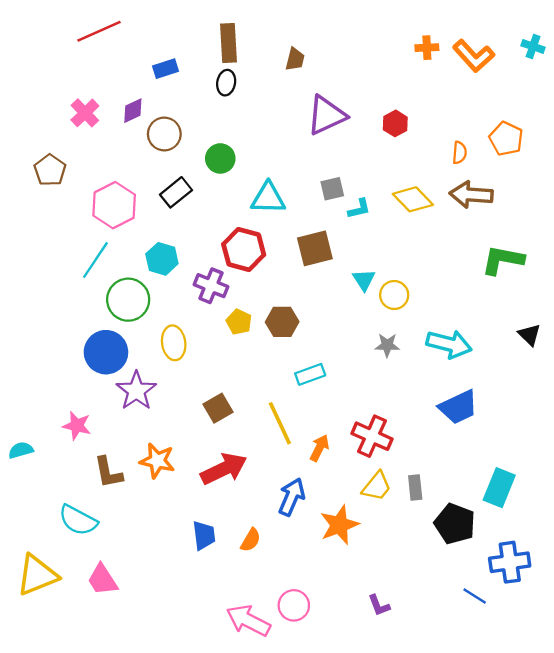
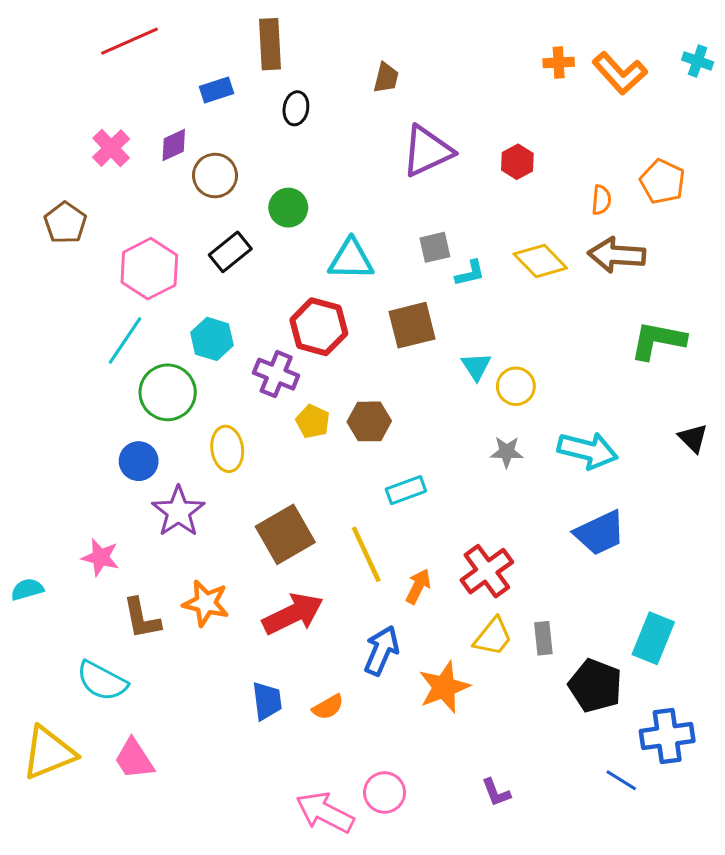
brown rectangle: (228, 43) -> (270, 44), moved
blue circle: (106, 352) -> (139, 461), size x0.7
brown square: (218, 408) -> (285, 534), size x1.5
red cross: (372, 436) -> (487, 571), turned 30
orange semicircle: (251, 540) -> (328, 707), turned 30

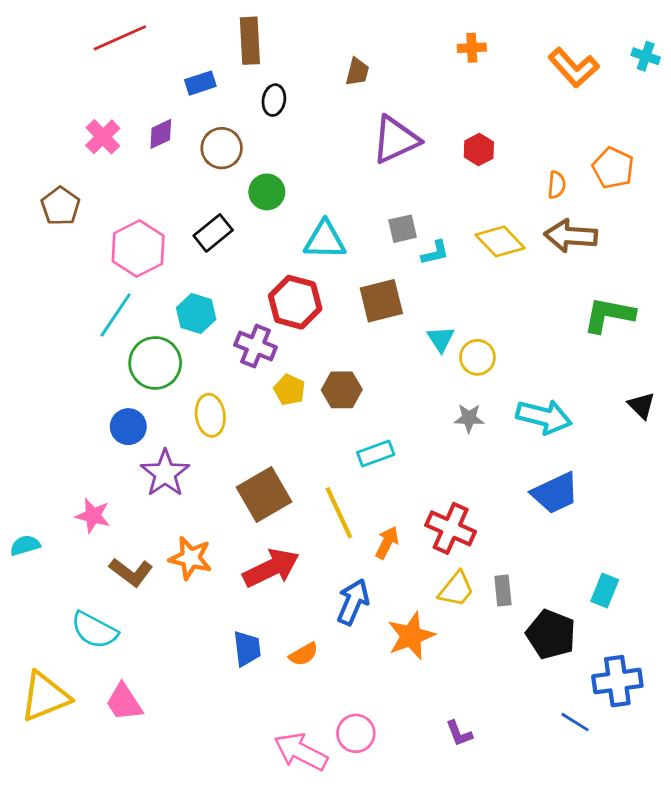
orange cross: (559, 62) -> (472, 48), moved
brown circle: (215, 176) -> (222, 148), moved
red cross: (487, 571) -> (451, 528), turned -30
brown L-shape: (142, 618) -> (131, 572), turned -42
cyan rectangle: (653, 638) -> (605, 591), size x0.7

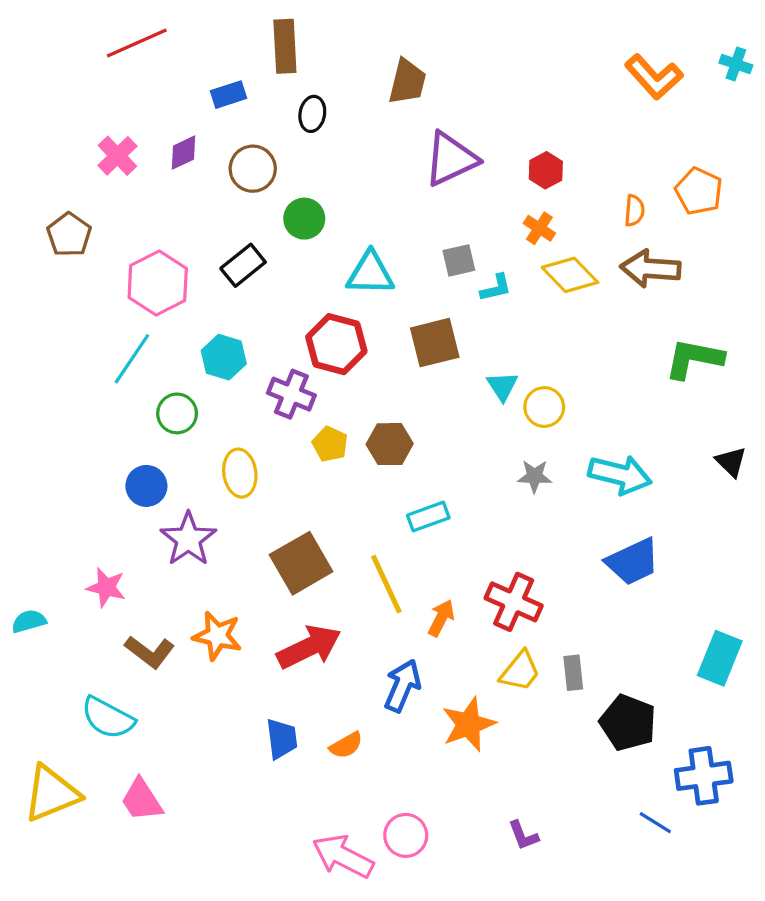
orange cross: (472, 48) -> (539, 228), moved, turned 36
brown trapezoid: (357, 72) -> (407, 82), size x1.4
green circle: (155, 363) -> (177, 413), size x0.7
cyan rectangle: (605, 591) -> (720, 658), moved, size x1.4

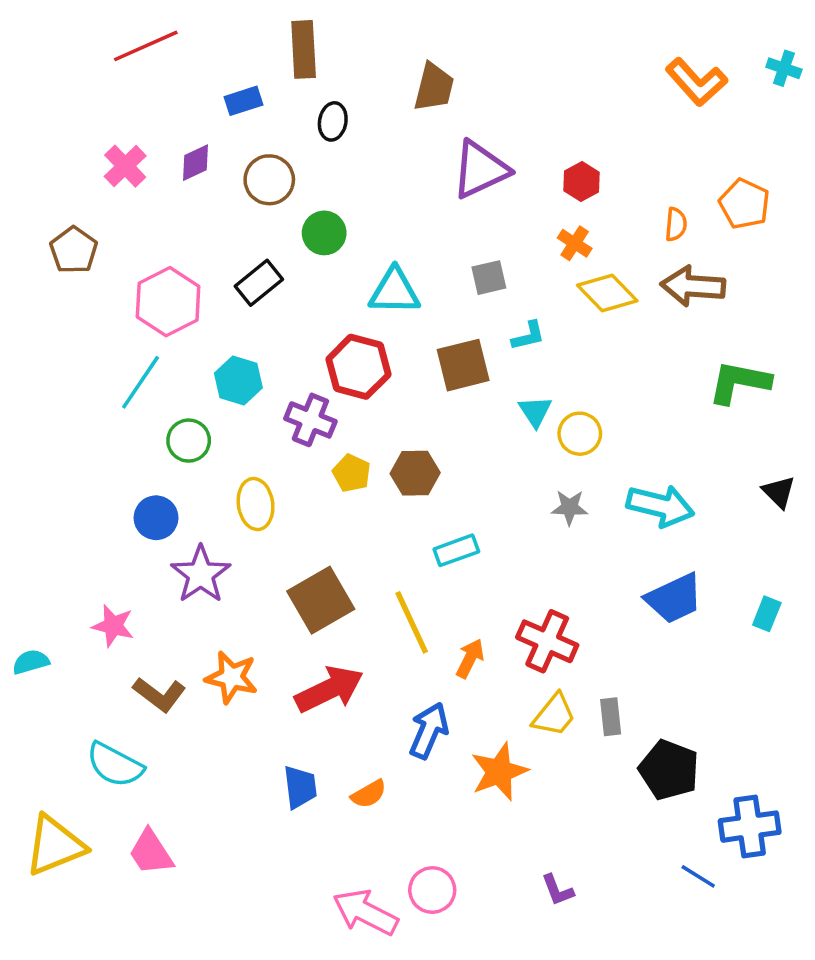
cyan L-shape: (496, 288) -> (528, 336), moved
cyan rectangle: (720, 658) -> (767, 614), moved, size x0.6

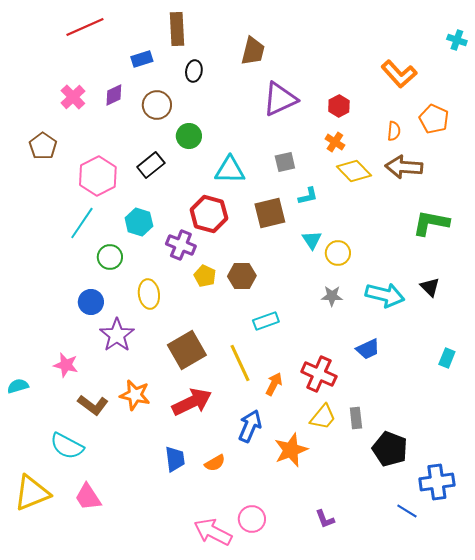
orange L-shape: (696, 82) -> (399, 74), moved
black triangle: (779, 492) -> (430, 287), moved
blue trapezoid: (674, 598) -> (368, 349), moved, size x0.7

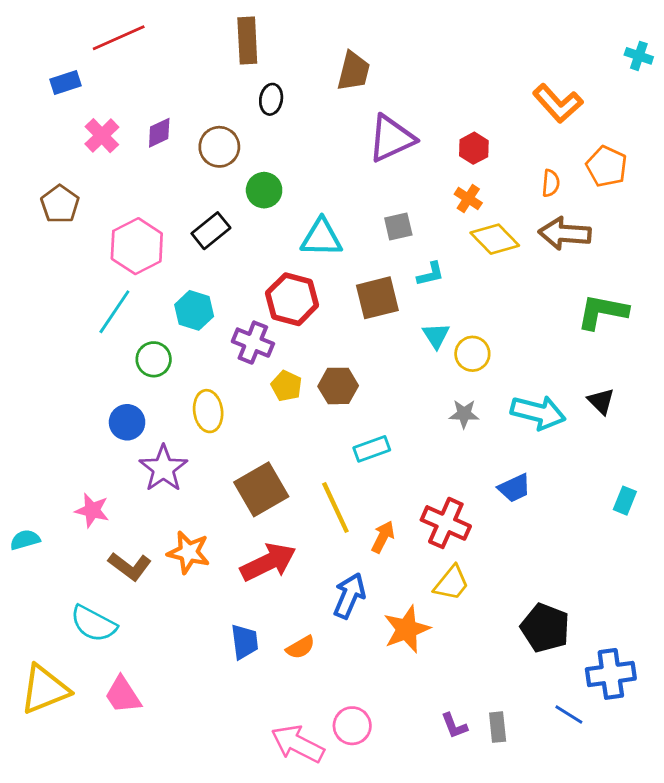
blue rectangle: (142, 59) -> (66, 82), moved
gray rectangle: (356, 418) -> (498, 727), moved

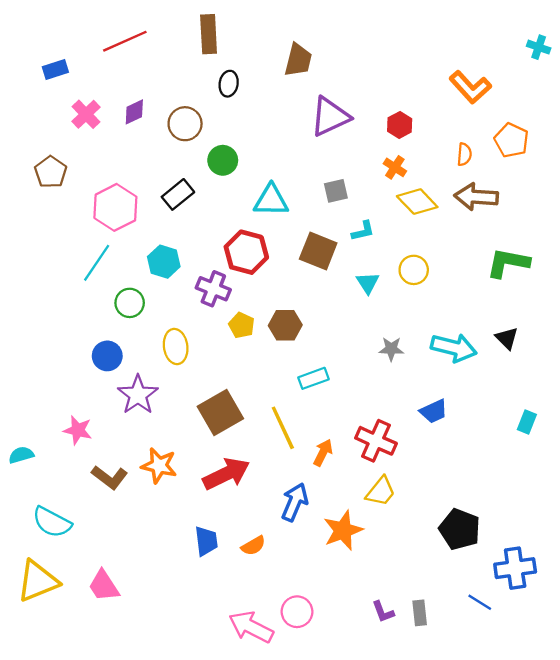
red line: (119, 38) -> (125, 41), moved
brown square: (377, 298) -> (318, 251), turned 36
yellow circle: (472, 354) -> (414, 270), moved
cyan semicircle: (93, 624) -> (52, 522), moved

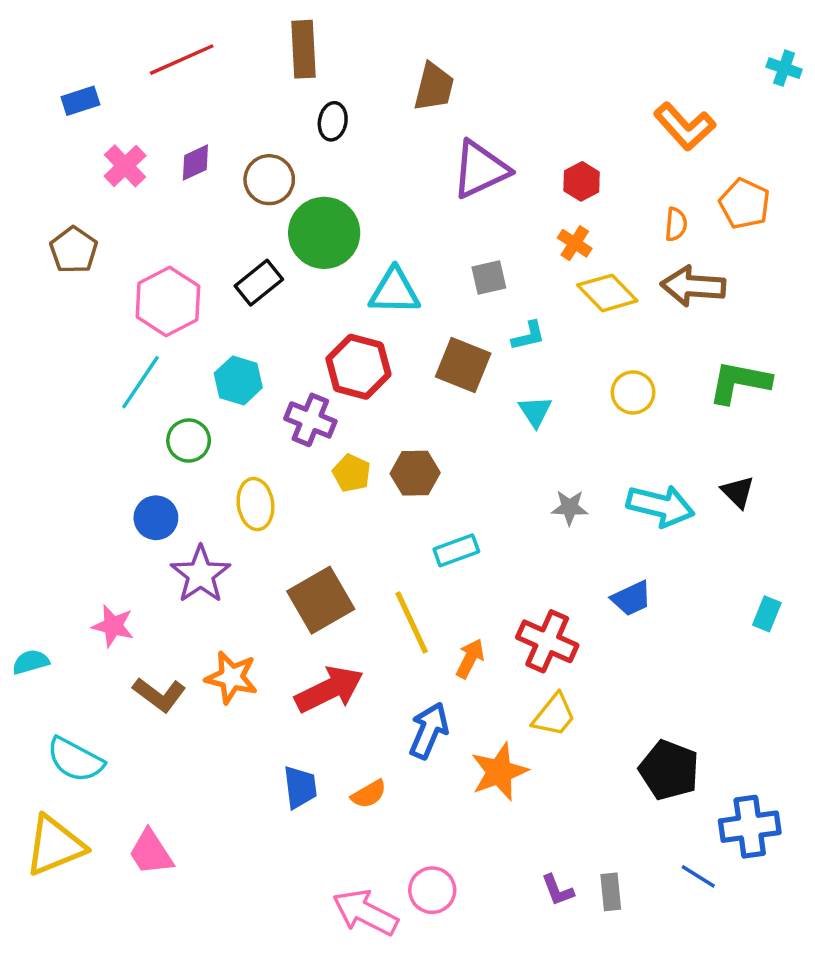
green circle: (223, 160) -> (324, 233), size x1.6
yellow circle: (414, 270) -> (633, 392), moved

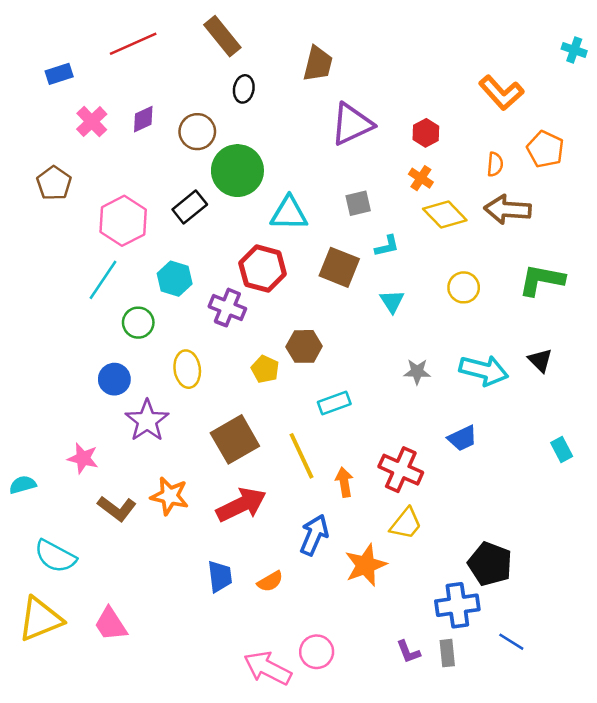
brown rectangle: (304, 49) -> (222, 36), turned -36
yellow pentagon: (352, 473) -> (265, 369), moved
cyan rectangle: (767, 614) -> (562, 449), turned -50
orange arrow: (470, 658) -> (344, 482), turned -36
blue cross: (750, 827) -> (457, 605), moved

